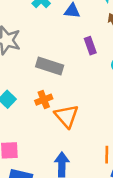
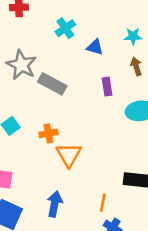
gray rectangle: (50, 66) -> (52, 84), moved

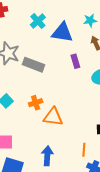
blue triangle: (95, 47) -> (62, 32), size x1.6
orange triangle: (69, 155) -> (53, 117), turned -45

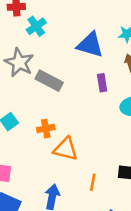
cyan cross: (38, 21) -> (36, 26), moved
orange line: (84, 150) -> (93, 182), moved

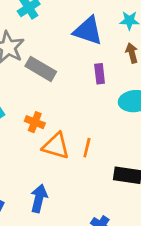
orange cross: (46, 129) -> (35, 122), turned 30
orange line: (93, 182) -> (87, 148), moved

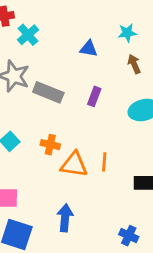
blue triangle: (88, 31) -> (89, 49), size x0.6
purple rectangle: (100, 74) -> (94, 96), moved, turned 36

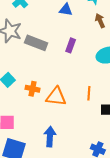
orange cross: (50, 145) -> (33, 89), moved
orange line: (104, 162) -> (89, 93), moved

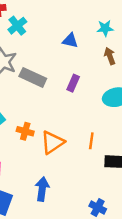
orange triangle: (56, 97) -> (52, 142), turned -45

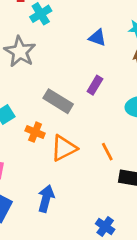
gray rectangle: (33, 77) -> (58, 101), moved
orange line: (91, 141) -> (107, 152), turned -42

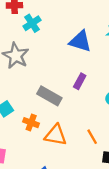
blue triangle: (97, 38) -> (80, 41), size x1.5
orange triangle: (64, 148) -> (56, 135), turned 40

